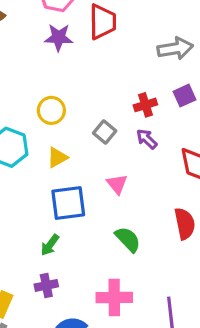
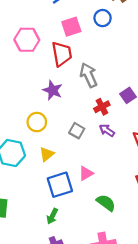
purple star: (59, 38) -> (53, 90), moved, turned 30
gray arrow: (175, 48) -> (89, 75), moved, turned -95
pink triangle: (117, 184) -> (86, 173), moved, turned 49

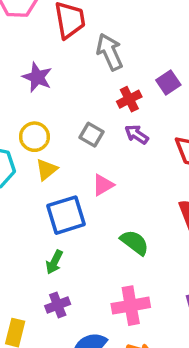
purple star: (53, 90) -> (37, 77), moved
yellow circle: (37, 122) -> (34, 137), moved
pink triangle: (86, 173) -> (103, 185), moved

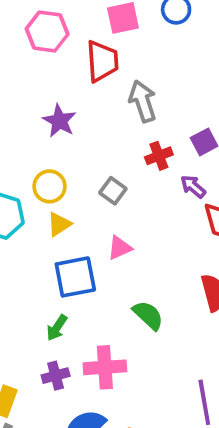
purple arrow: (137, 134) -> (193, 187), moved
pink cross: (131, 306) -> (105, 367), moved

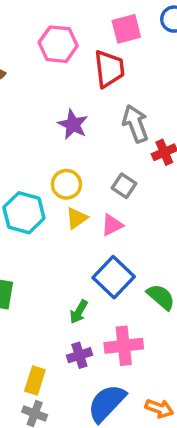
gray arrow: (143, 101) -> (135, 124), moved
pink triangle: (120, 248) -> (112, 225), moved
blue square: (75, 277) -> (114, 277), moved, turned -33

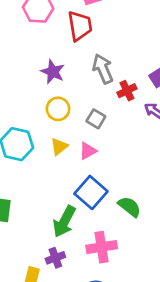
yellow circle: (66, 184) -> (58, 109), moved
green arrow: (79, 312) -> (64, 222), size x1.6
purple cross: (79, 355) -> (55, 258), moved

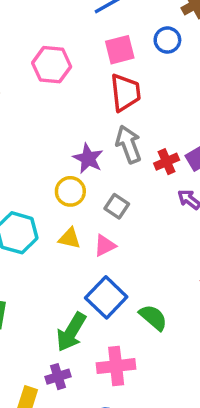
red trapezoid: (80, 26) -> (125, 93), moved
purple star: (53, 72) -> (88, 158), moved
red cross: (127, 91) -> (167, 162), moved
yellow triangle: (59, 147) -> (69, 238), turned 48

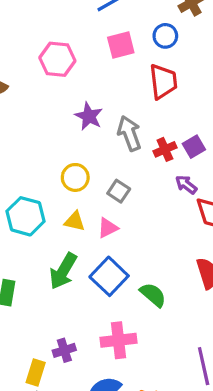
red trapezoid: (125, 93) -> (163, 81), moved
purple star: (88, 158) -> (89, 116), moved
green arrow: (71, 332) -> (63, 271), moved

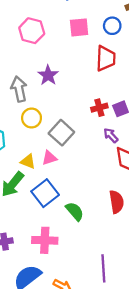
gray arrow: (129, 133) -> (19, 89), moved
gray square: (119, 191) -> (61, 133), size x1.5
yellow triangle: (75, 221) -> (28, 161), moved

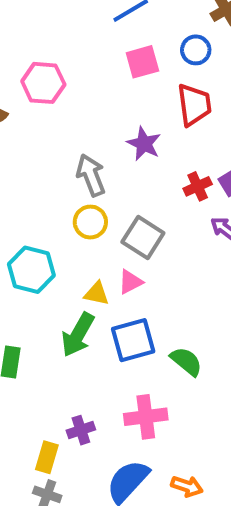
pink hexagon: (32, 31) -> (43, 83), moved
purple star: (48, 75) -> (144, 144), moved
gray arrow: (19, 89) -> (91, 175), moved
blue square: (45, 193) -> (133, 340), turned 32

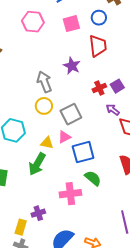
pink hexagon: (43, 83) -> (33, 22), moved
gray square: (143, 238) -> (71, 114), turned 30
blue square: (133, 340) -> (83, 152), moved
pink cross: (146, 417) -> (70, 194), moved

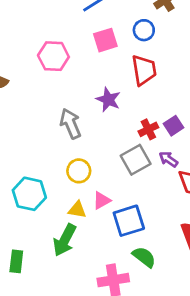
pink hexagon: (33, 22) -> (53, 56), moved
yellow circle: (44, 106) -> (79, 171), moved
gray square: (71, 114) -> (136, 160), moved

